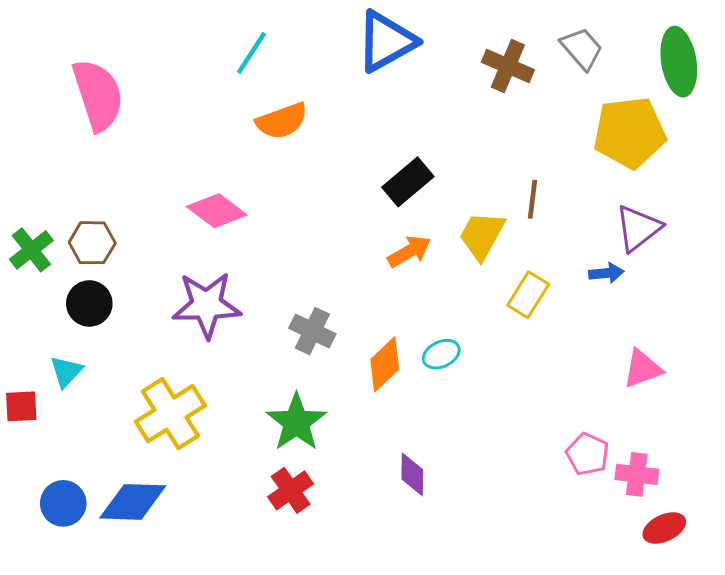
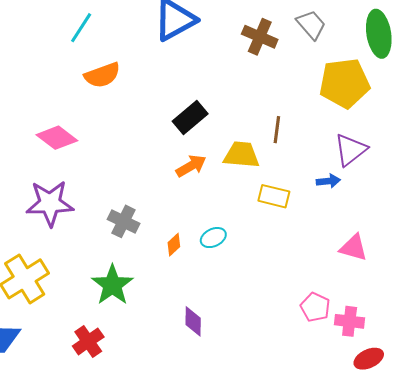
yellow trapezoid: (482, 235) -> (242, 155), turned 66
yellow rectangle: (528, 295) -> (274, 196), turned 72
orange diamond: (385, 364) -> (174, 245), size x0.6
pink triangle: (643, 369) -> (354, 248), turned 36
red cross: (291, 490) -> (88, 341), moved

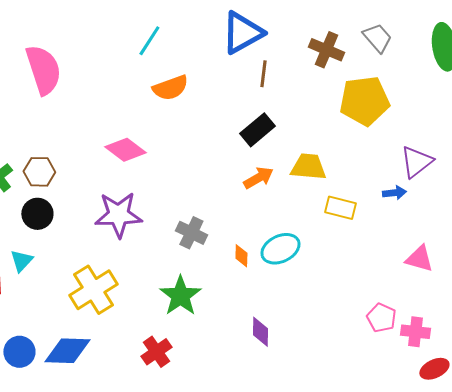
yellow pentagon: (344, 83) -> (364, 101), moved
brown line: (277, 130) -> (263, 74), moved
cyan ellipse: (213, 238) -> (280, 249), size x1.5
orange diamond: (174, 245) -> (241, 256), turned -45

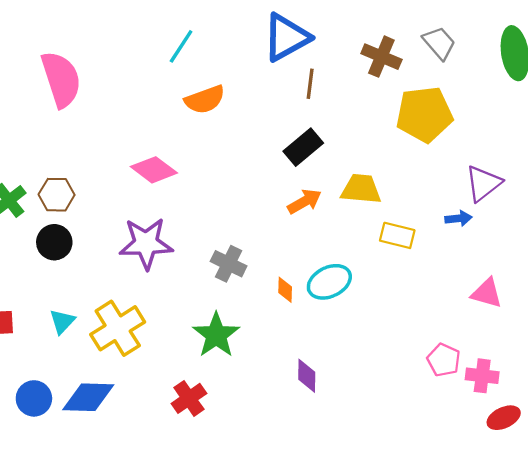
cyan triangle: (21, 261) -> (62, 321), moved

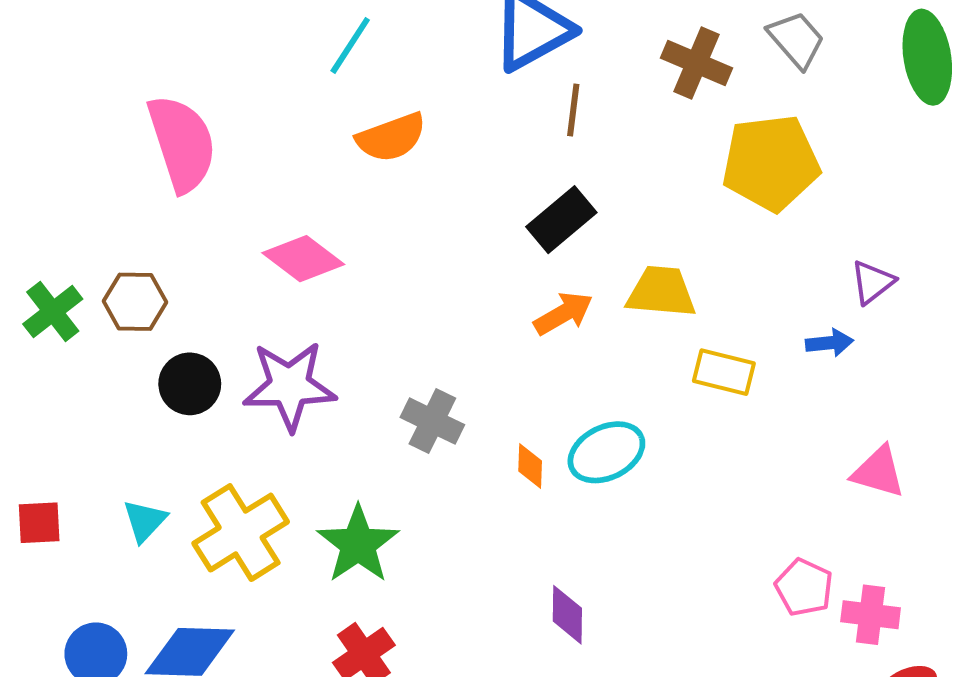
pink semicircle: (61, 79) -> (182, 143), moved
purple triangle: (483, 183) -> (873, 282), size x0.7
black circle: (54, 242) -> (190, 384), moved
green star: (216, 335) -> (358, 544), moved

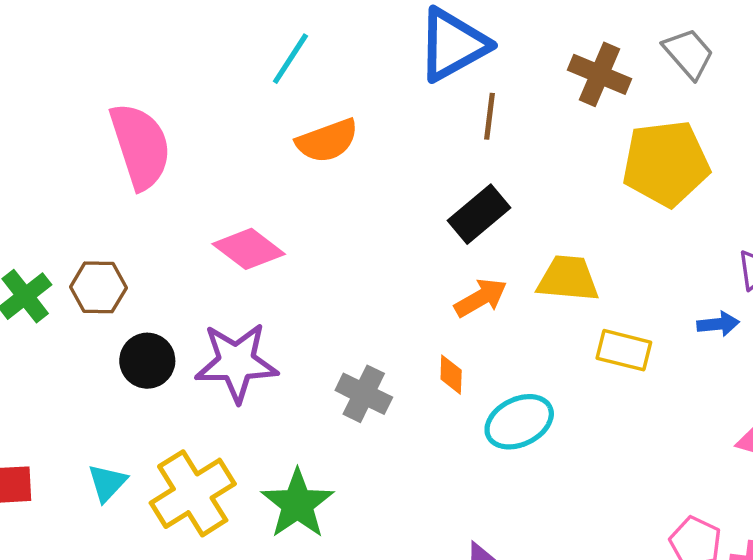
orange diamond: (530, 466) -> (451, 375), moved

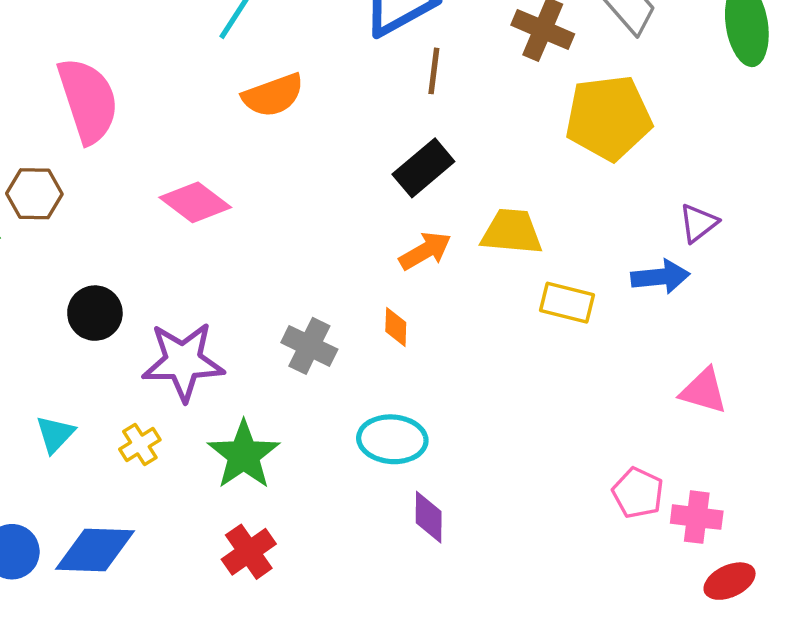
brown hexagon: (98, 287) -> (34, 194), moved
blue arrow: (718, 324) -> (660, 277), size x1.4
purple star: (236, 362) -> (183, 361), moved
cyan ellipse: (519, 422) -> (392, 439), moved, turned 30
yellow cross: (193, 493) -> (140, 444), size x0.5

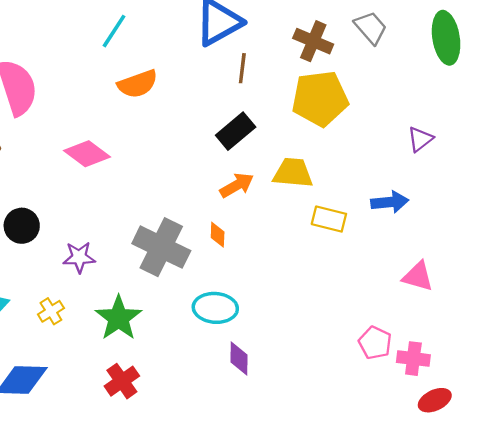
yellow pentagon: (608, 118) -> (320, 99), moved
purple triangle: (698, 223) -> (420, 139), moved
gray cross: (309, 346) -> (161, 247), size x1.6
purple star: (183, 361) -> (79, 257), size x0.6

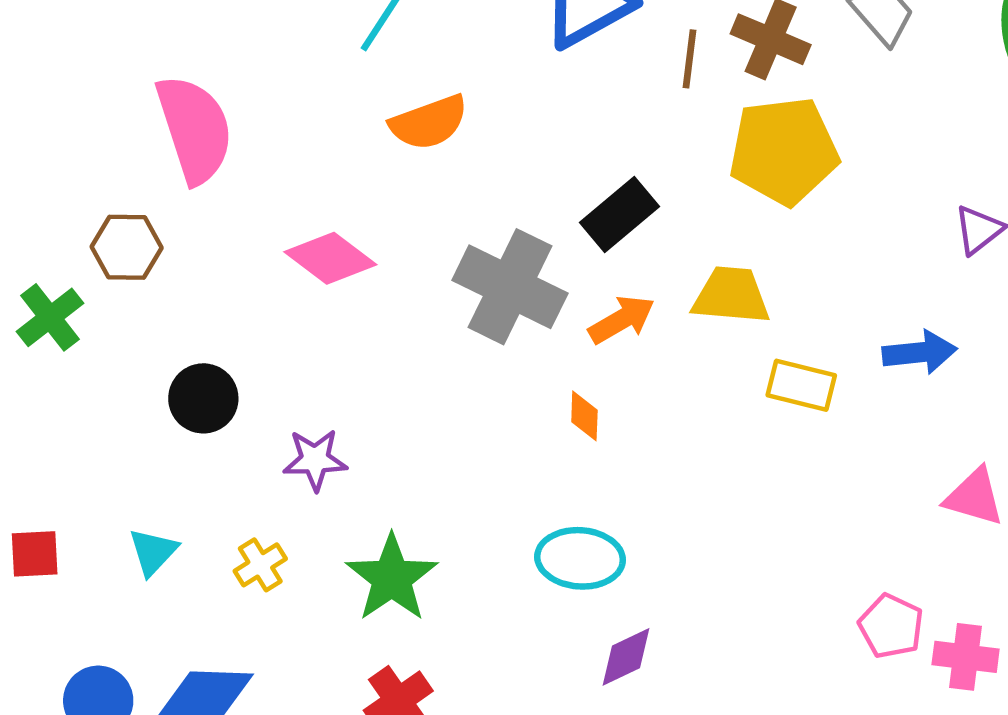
brown line: (242, 68) -> (690, 59), moved
gray cross: (161, 247) -> (510, 287), moved
purple diamond: (239, 359) -> (626, 657), turned 64

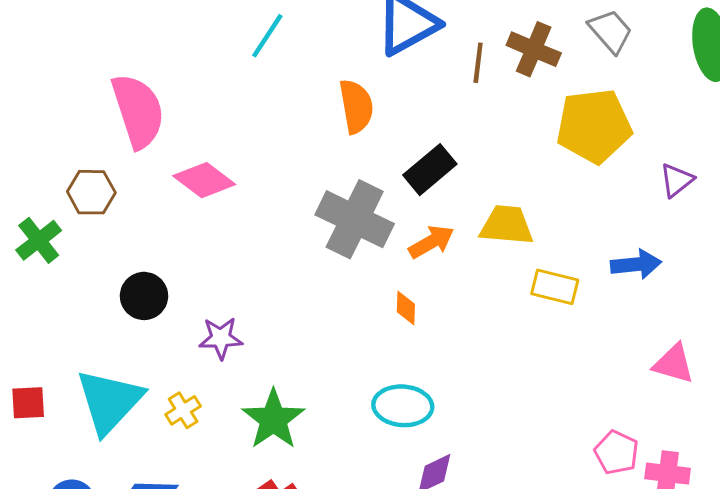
orange semicircle: (429, 122) -> (356, 106), moved, turned -80
yellow pentagon: (784, 151) -> (594, 126), moved
pink diamond: (330, 258) -> (204, 180), moved
cyan triangle: (153, 552) -> (109, 401), size x2.0

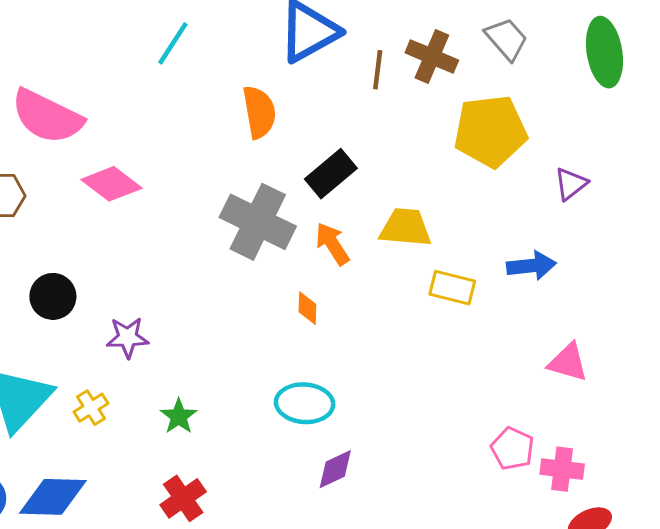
pink semicircle: (138, 111) -> (47, 116), turned 134
orange arrow: (431, 242) -> (332, 244), turned -93
green star: (273, 419) -> (179, 416), size x0.6

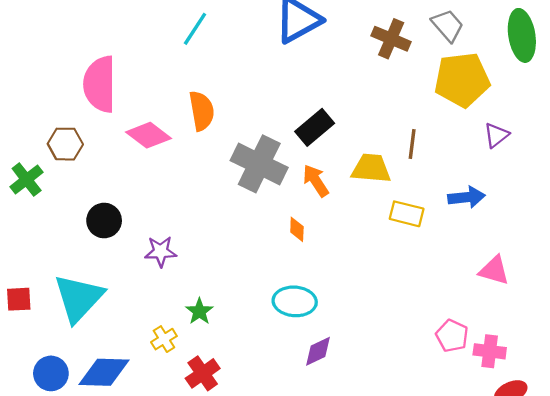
brown line: (378, 70) -> (412, 144), moved
orange semicircle: (259, 112) -> (202, 111), moved
pink semicircle: (47, 116) -> (100, 84), turned 64
yellow pentagon: (490, 131) -> (462, 80), moved
yellow cross: (91, 408) -> (164, 339), moved

